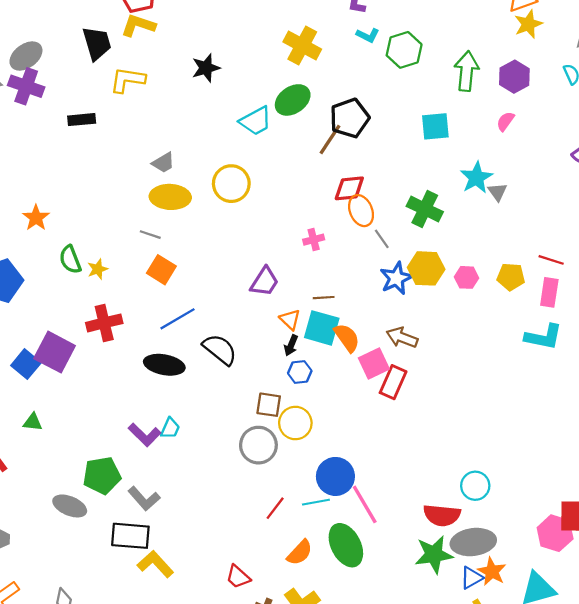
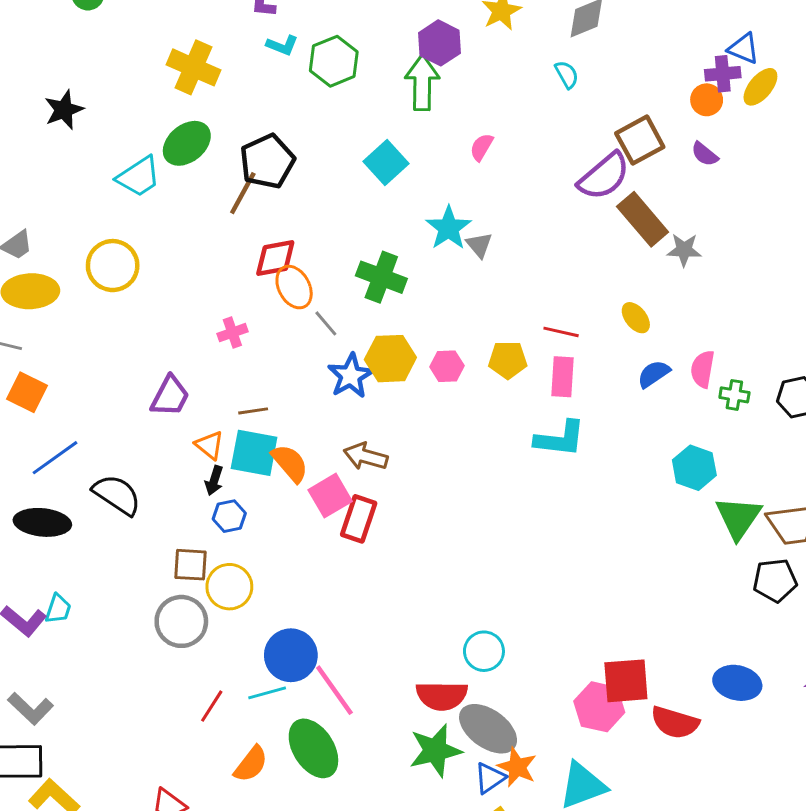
purple hexagon: (514, 77) -> (440, 43), moved
cyan square: (435, 126) -> (386, 162), turned -32
gray ellipse: (473, 542) -> (488, 729), turned 48

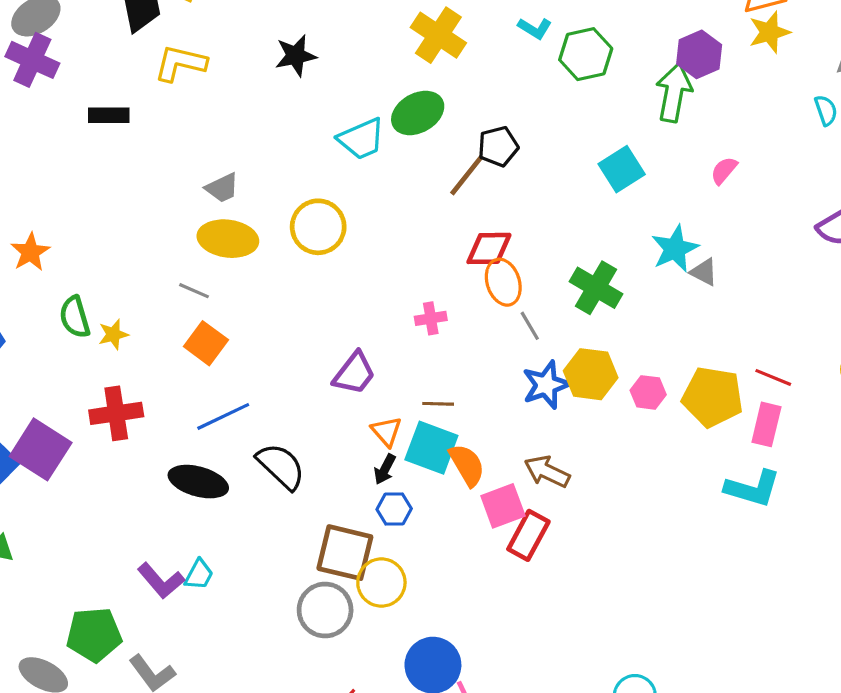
black pentagon: (267, 161) -> (498, 146), size x0.7
gray triangle: (479, 245) -> (704, 272), turned -32
yellow pentagon: (508, 360) -> (713, 397), size x1.5
brown square: (190, 565) -> (345, 553), size x1.5

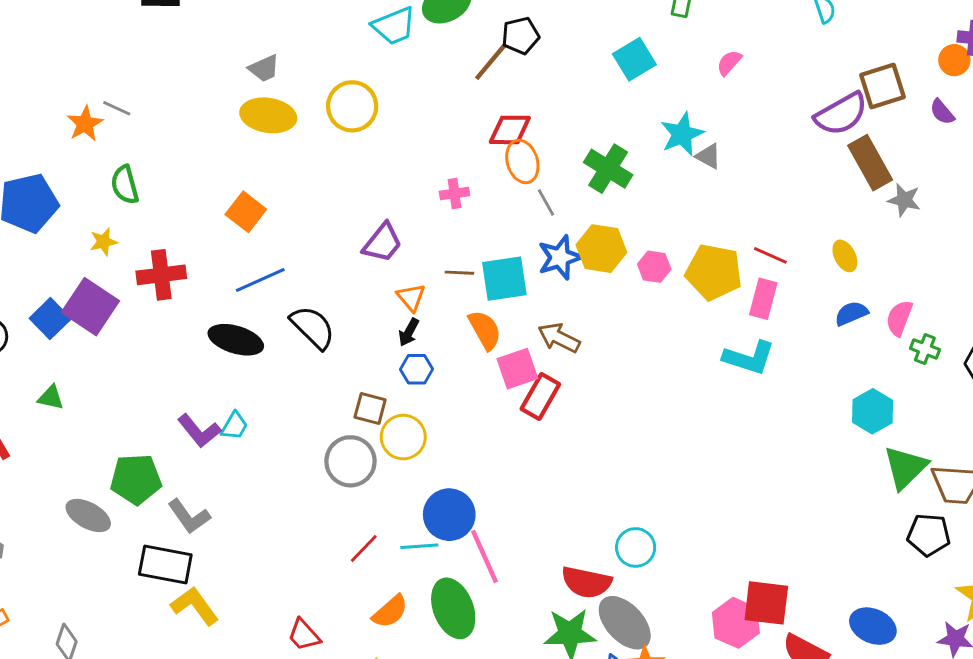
gray line: (194, 291) -> (117, 108), moved
yellow star: (113, 334) -> (103, 242), moved
cyan square: (431, 448) -> (504, 279), moved, turned -30
brown square: (345, 553) -> (370, 409), size x0.6

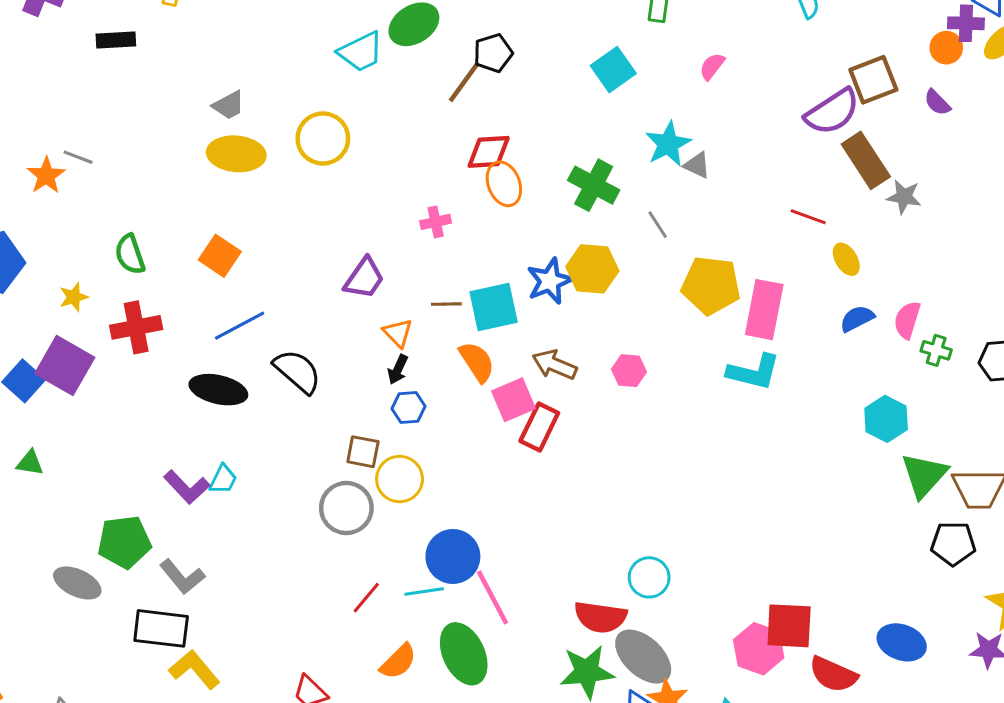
green semicircle: (125, 185) -> (130, 254), moved
gray line: (546, 202) -> (658, 225), moved
red line: (770, 255) -> (808, 217), moved
pink hexagon: (654, 267) -> (629, 371), moved
pink rectangle: (763, 299) -> (764, 310), size x1.4

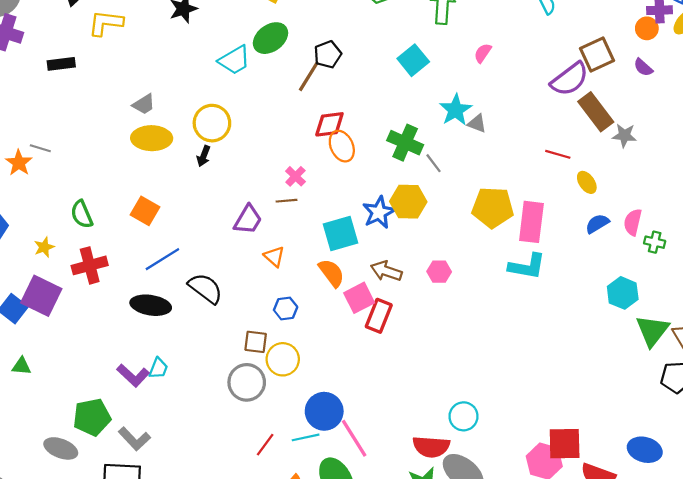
pink cross: (436, 222) -> (295, 176), turned -30
gray line: (658, 225) -> (434, 163), moved
brown line: (446, 304) -> (286, 201), moved
black arrow: (398, 370) -> (204, 156), moved

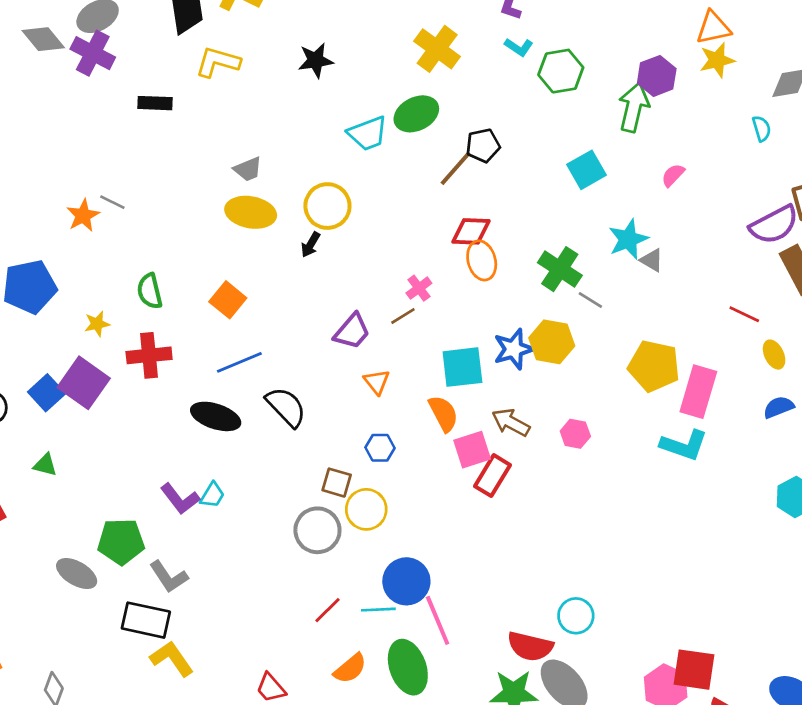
gray line: (434, 163) -> (590, 300), turned -30
brown line: (286, 201) -> (403, 316), turned -36

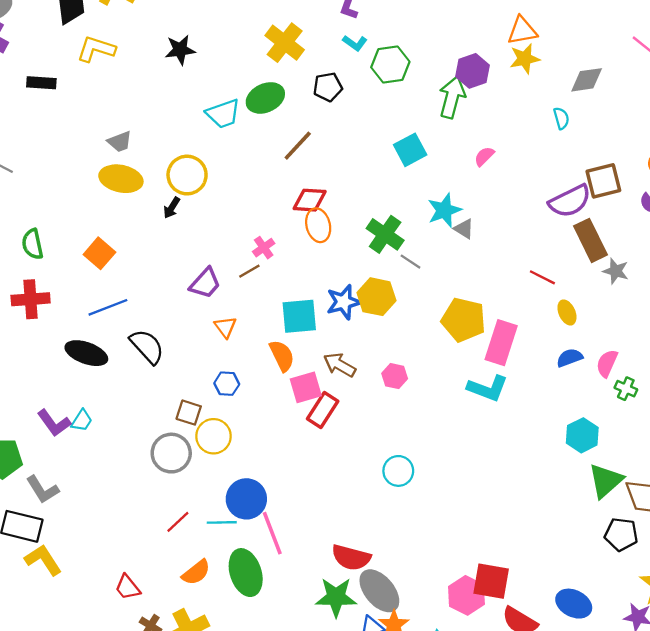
black pentagon: (483, 146) -> (328, 87), moved
cyan circle: (576, 616) -> (398, 471), moved

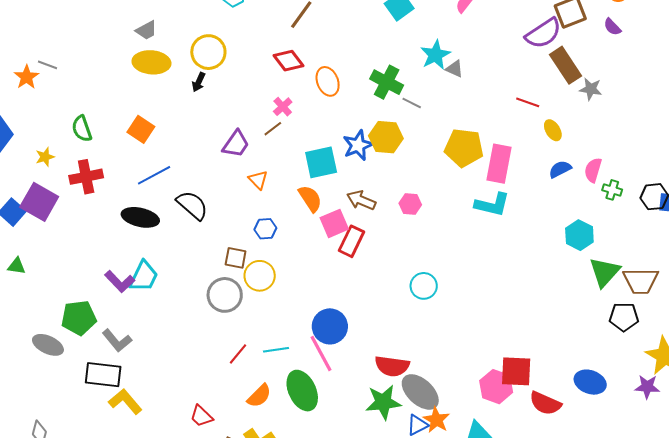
red diamond: (310, 200) -> (288, 61), moved, turned 56
cyan trapezoid: (82, 421) -> (144, 276), size x1.6
blue circle: (246, 499) -> (330, 326), moved

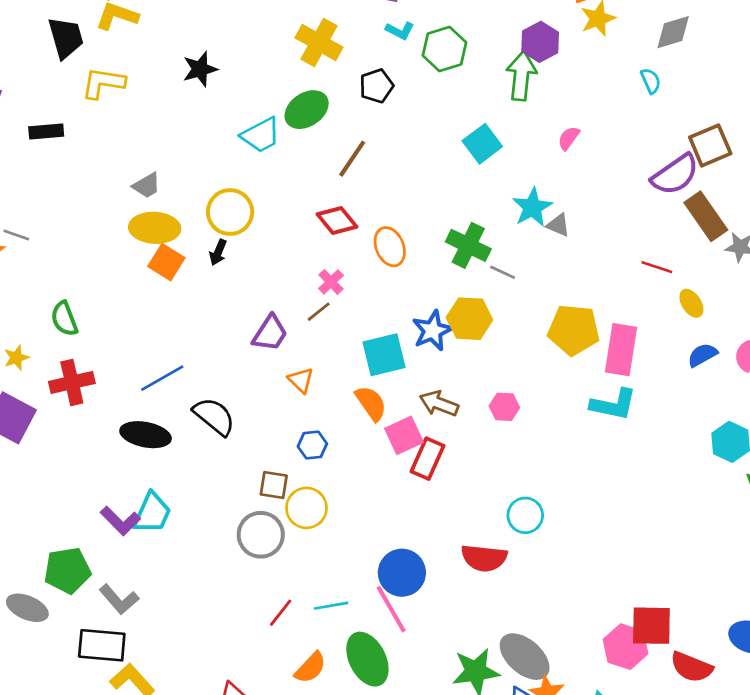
orange square: (141, 129) -> (166, 262), moved
red semicircle: (392, 366) -> (484, 558), moved

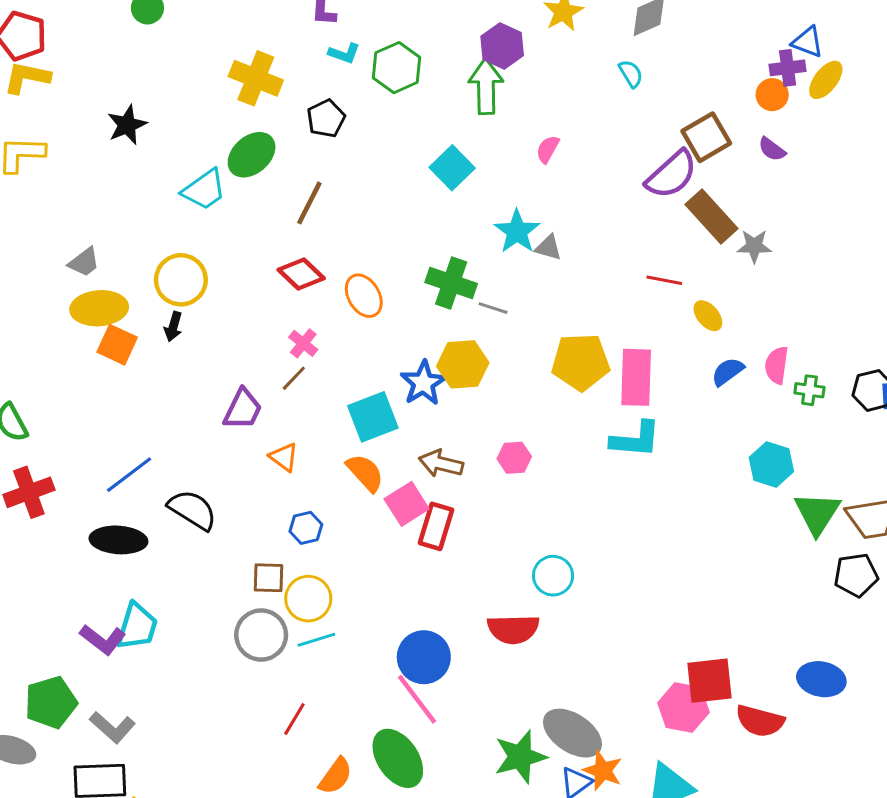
cyan line: (331, 606) -> (316, 640), moved

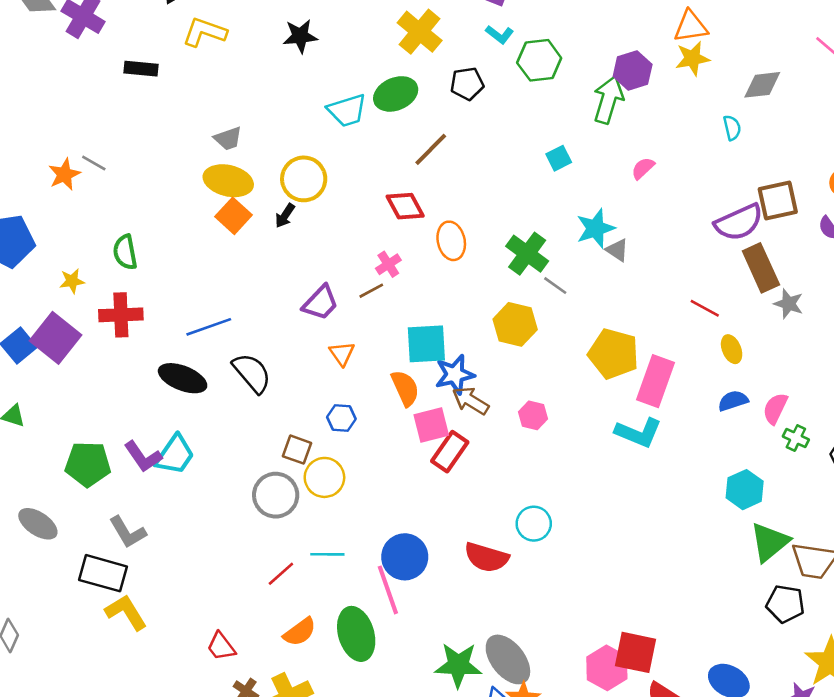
cyan square: (452, 168) -> (559, 158), size x0.7
blue star: (423, 383) -> (455, 375), moved
cyan line: (316, 640) -> (327, 554), moved
green pentagon: (51, 702) -> (88, 464), moved

